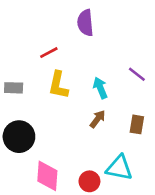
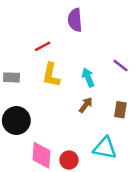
red circle: (89, 181) -> (69, 160), moved

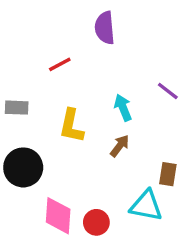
yellow L-shape: (51, 75) -> (71, 126), moved
brown rectangle: (120, 110) -> (168, 174), moved

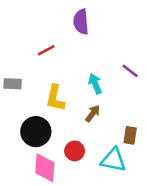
black circle: (23, 167) -> (36, 132), moved
red circle: (96, 222) -> (75, 151), moved

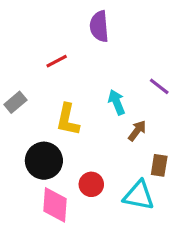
gray rectangle: (13, 84) -> (15, 102), turned -42
brown arrow: (93, 113) -> (137, 131), moved

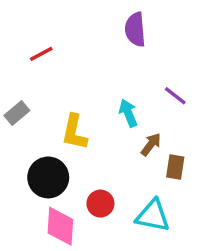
purple semicircle: (99, 26) -> (135, 30), moved
red line: (57, 61) -> (41, 54), moved
brown rectangle: (159, 165) -> (175, 167), moved

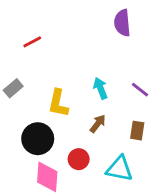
purple semicircle: (135, 30) -> (122, 23), moved
purple line: (175, 96) -> (140, 90), moved
brown arrow: (151, 144) -> (98, 124), moved

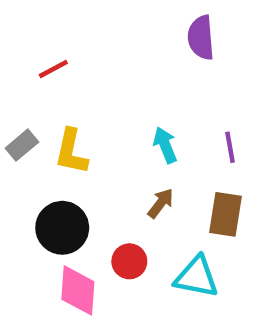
purple line: (140, 90) -> (230, 147), turned 42
yellow L-shape: (58, 103) -> (71, 152), moved
brown rectangle: (137, 131) -> (226, 214), size x1.4

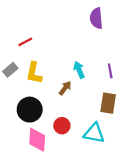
red line: (53, 69) -> (25, 42), moved
brown arrow: (161, 203) -> (65, 88), moved

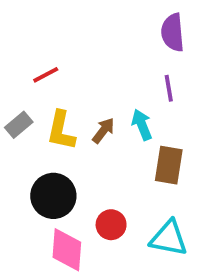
purple line: (110, 71) -> (169, 88), moved
brown arrow: (65, 88) -> (103, 131), moved
brown rectangle: (108, 103) -> (169, 165), moved

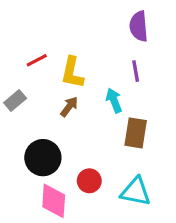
yellow L-shape: (61, 131) -> (72, 73), moved
brown arrow: (103, 131) -> (69, 107), moved

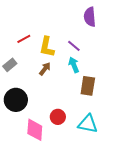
purple line: (136, 71) -> (74, 46), moved, turned -40
black circle: (43, 158) -> (16, 100), moved

